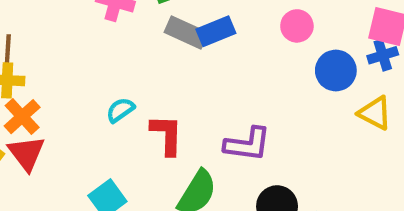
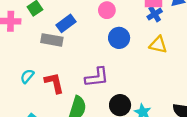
gray rectangle: (186, 33) -> (52, 40), moved
blue circle: (336, 70) -> (119, 38), moved

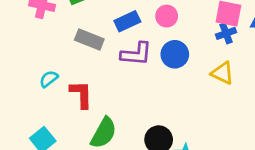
blue rectangle: (66, 23) -> (127, 21), moved
purple L-shape: (97, 77) -> (136, 54), moved

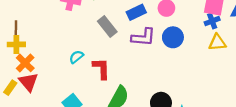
gray rectangle: (89, 40) -> (107, 26), turned 30
yellow triangle: (223, 73) -> (217, 42), moved, turned -30

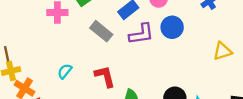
yellow triangle: (217, 42) -> (222, 51), moved
cyan semicircle: (76, 57) -> (65, 71), moved

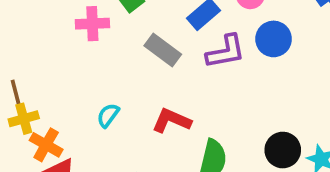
red L-shape: (105, 76) -> (171, 121), turned -50

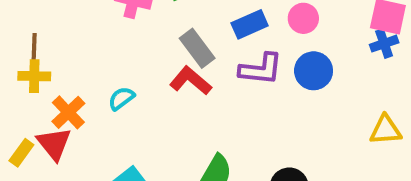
red L-shape: (171, 121) -> (191, 81), moved
orange cross: (46, 145) -> (68, 112), moved

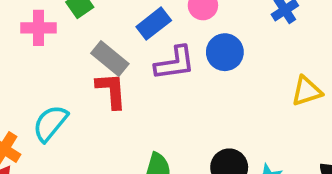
red L-shape: (191, 81) -> (111, 90), turned 60
cyan semicircle: (121, 98) -> (50, 123), size x1.5

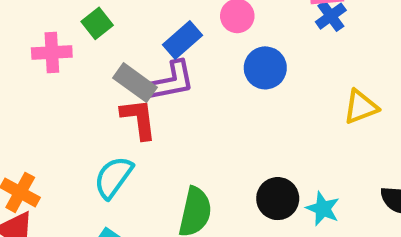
purple L-shape: (175, 63) -> (172, 81), moved
cyan semicircle: (50, 123) -> (113, 177), moved

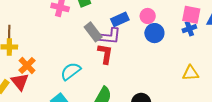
blue circle: (265, 68) -> (154, 33), moved
red L-shape: (139, 119) -> (105, 54), moved

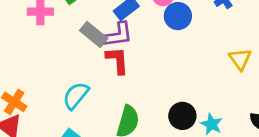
yellow triangle: (190, 73) -> (240, 59), turned -48

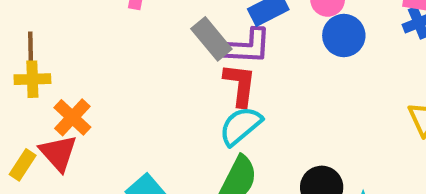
cyan semicircle: (76, 96) -> (240, 126), moved

